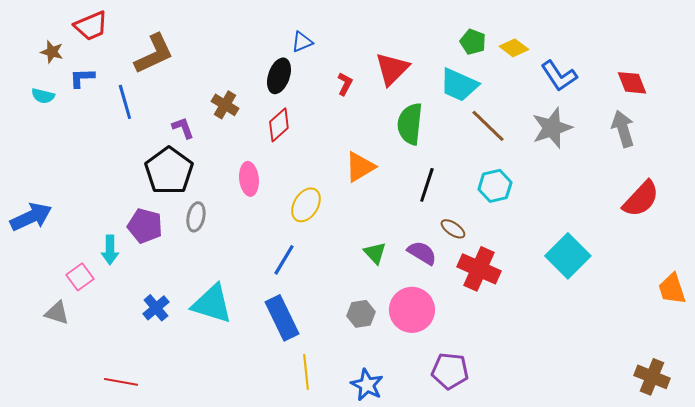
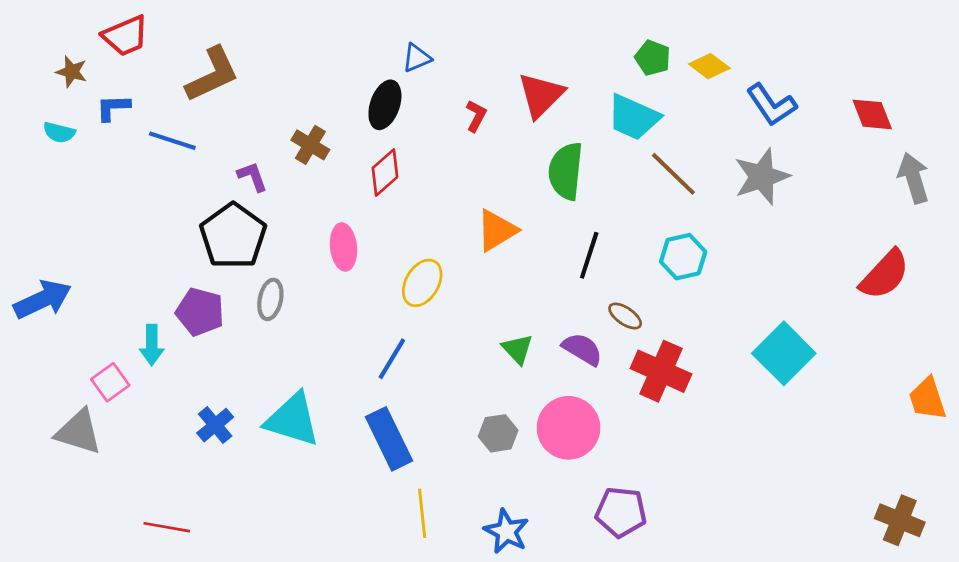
blue line: (125, 102) -> (172, 141), turned -56
gray arrow: (623, 129) -> (914, 178), moved
gray triangle: (57, 313) -> (78, 432), size x1.4

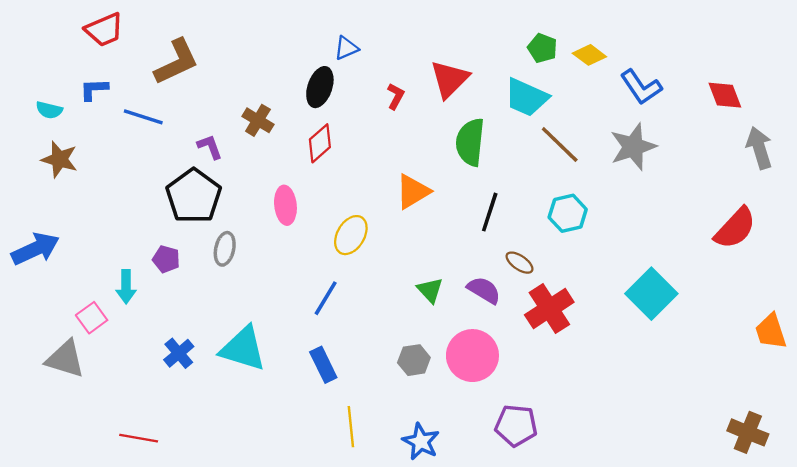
brown star: (72, 72) -> (59, 159), moved, size x1.4
purple pentagon: (200, 312) -> (166, 259), size x0.7
red cross: (661, 371) -> (549, 308), turned 33
blue rectangle: (389, 439) -> (323, 365), size x0.7

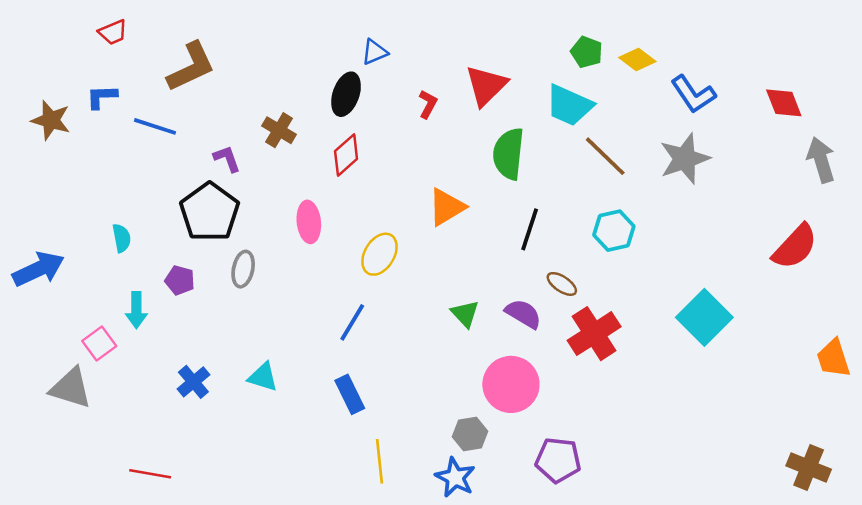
red trapezoid: (104, 30) -> (113, 32), size x0.7
cyan semicircle: (49, 110) -> (122, 238), moved, turned -115
brown star: (59, 159) -> (51, 120), moved
cyan triangle: (243, 349) -> (263, 377), size x0.6
gray hexagon: (414, 360) -> (470, 434), moved

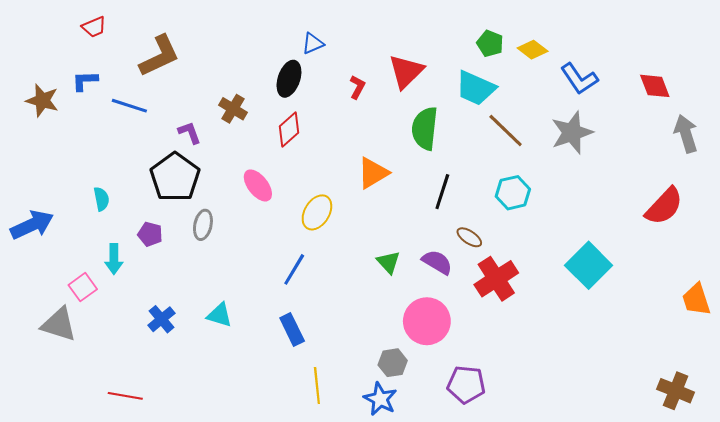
pink ellipse: (309, 222) -> (258, 185), turned -32

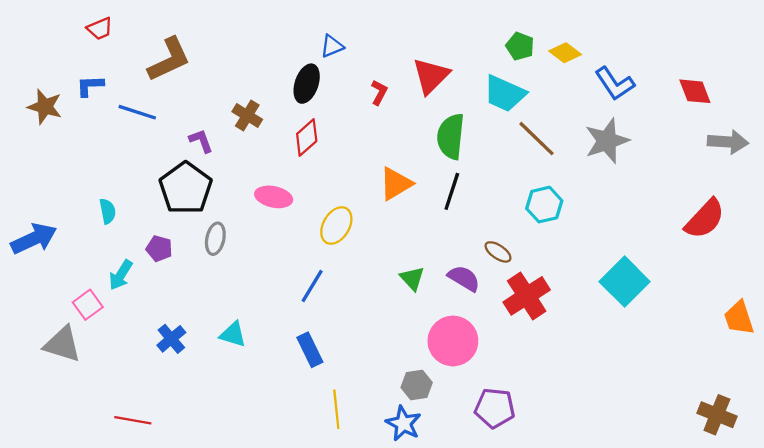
gray arrow: (686, 134) -> (728, 142), turned 111
pink ellipse: (258, 185) -> (274, 197), turned -40
black line: (442, 192) -> (452, 191), moved
cyan arrow: (114, 259) -> (121, 275), turned 32

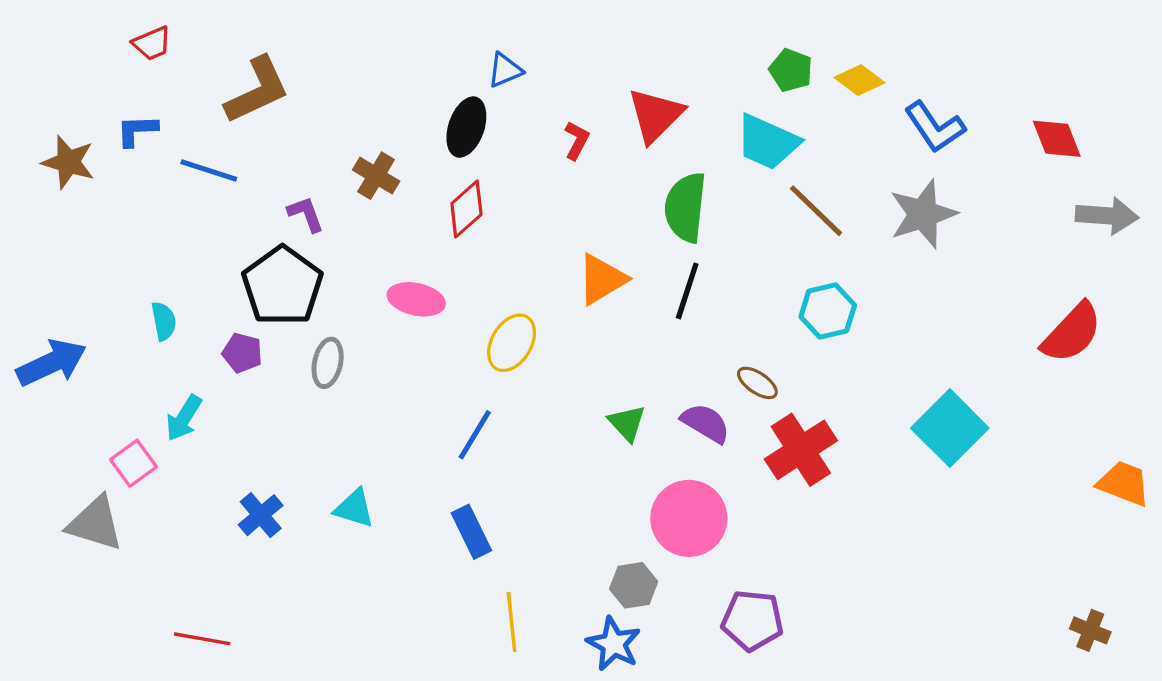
purple pentagon: (159, 249) -> (242, 353), moved
orange trapezoid: (739, 318) -> (1124, 483), turned 129
brown cross: (717, 415) -> (1090, 630), size x0.7

